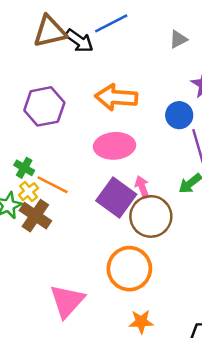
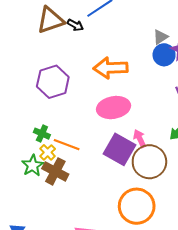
gray triangle: (178, 39) -> (160, 37), moved
black arrow: (79, 41) -> (75, 25), size x0.7
blue circle: (179, 115) -> (164, 55), moved

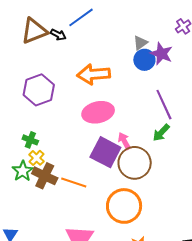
orange line: (67, 145) -> (74, 183), moved

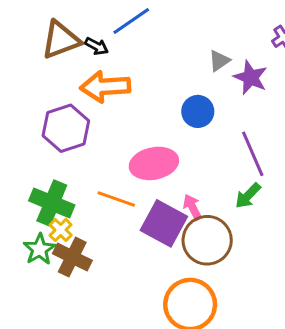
blue circle: (144, 60) -> (198, 111), moved
orange arrow: (94, 74) -> (105, 87), moved
green cross: (30, 140) -> (52, 203), size x1.8
orange line: (74, 183) -> (116, 199), moved

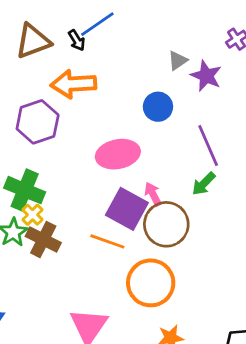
black arrow: (97, 46) -> (77, 40), moved, turned 30
orange line: (116, 199) -> (107, 241), moved

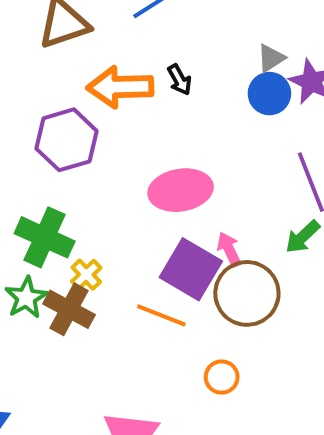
black arrow: (77, 40) -> (179, 80), moved
blue circle: (158, 107) -> (269, 94), moved
yellow cross: (32, 215) -> (86, 275), moved
orange circle: (151, 283) -> (222, 377), size x0.5

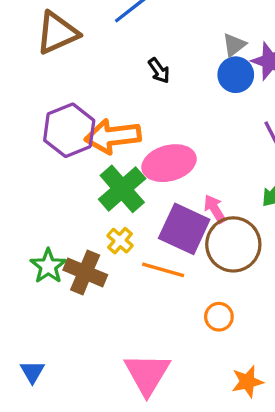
orange arrow: (120, 87) -> (113, 136), moved
green cross: (45, 237) -> (122, 189), moved, turned 30
yellow cross: (86, 275) -> (120, 241), moved

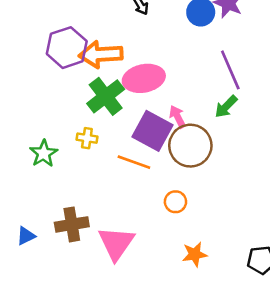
yellow cross: (120, 241) -> (87, 138), moved, turned -36
brown cross: (85, 272) -> (72, 224), moved, turned -36
blue triangle: (32, 372) -> (26, 236), turned 30

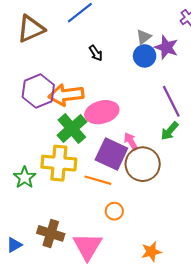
yellow cross: (87, 138) -> (59, 163), size x2.0
orange circle: (175, 202) -> (114, 211), moved
brown cross: (72, 224) -> (51, 233), turned 30

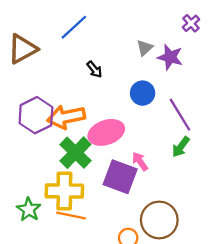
blue circle: (145, 56) -> (143, 93), moved
brown circle: (143, 164) -> (159, 220), moved
orange line: (98, 180) -> (71, 215), moved

